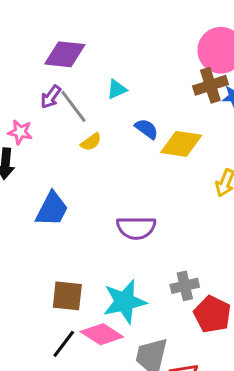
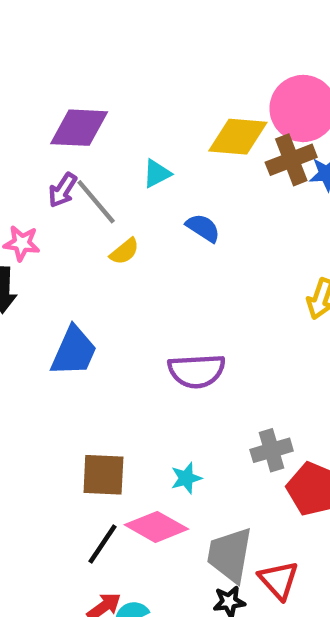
yellow diamond: (181, 144) -> (238, 137), moved
cyan star: (124, 302) -> (186, 478), size x0.5

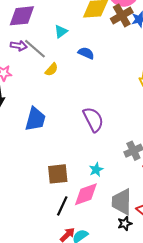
purple arrow: (63, 190) -> (19, 46), turned -105
purple semicircle: (197, 371) -> (93, 119), turned -105
pink diamond: (156, 527) -> (86, 194), turned -40

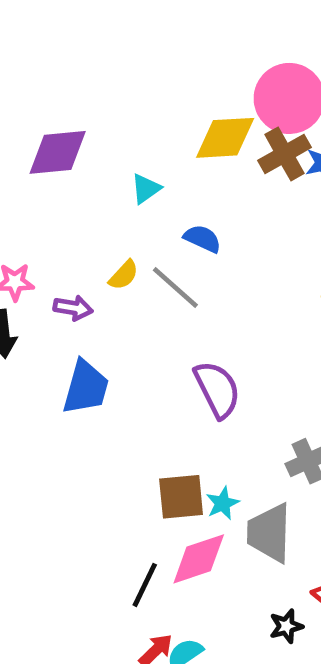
purple arrow: (19, 46) -> (73, 308), moved
gray line: (35, 49) -> (175, 287), moved
brown square: (58, 174) -> (181, 497), moved
gray trapezoid: (122, 202) -> (269, 533), moved

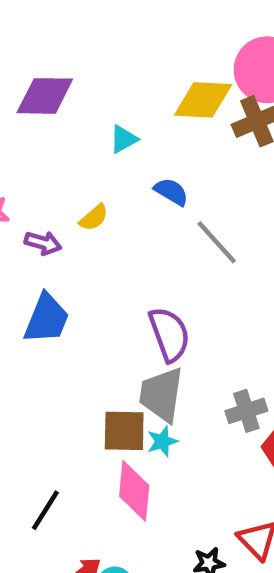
gray line: (175, 287) -> (217, 242), moved
gray trapezoid: (269, 533) -> (161, 395), moved
pink diamond: (199, 559) -> (134, 491), turned -72
black line: (145, 585) -> (45, 510), moved

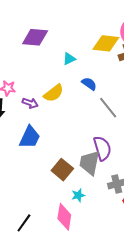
yellow semicircle: (94, 218) -> (54, 93), size x1.5
purple semicircle: (169, 334) -> (102, 148), moved
gray trapezoid: (161, 395) -> (90, 163), moved
brown square: (124, 431) -> (62, 170), moved, turned 35

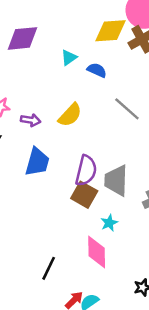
blue semicircle: (89, 84) -> (97, 70), moved
yellow semicircle: (54, 93) -> (70, 115), moved
purple semicircle: (102, 148) -> (86, 171), moved, turned 40

